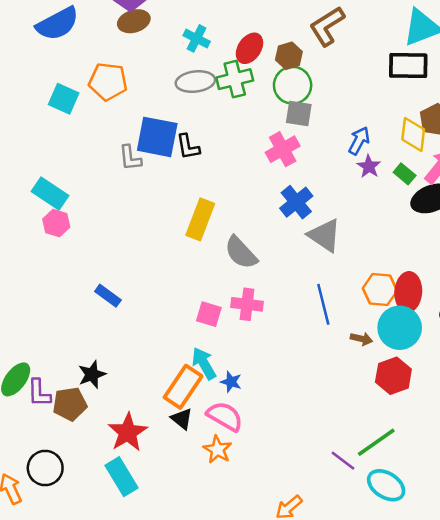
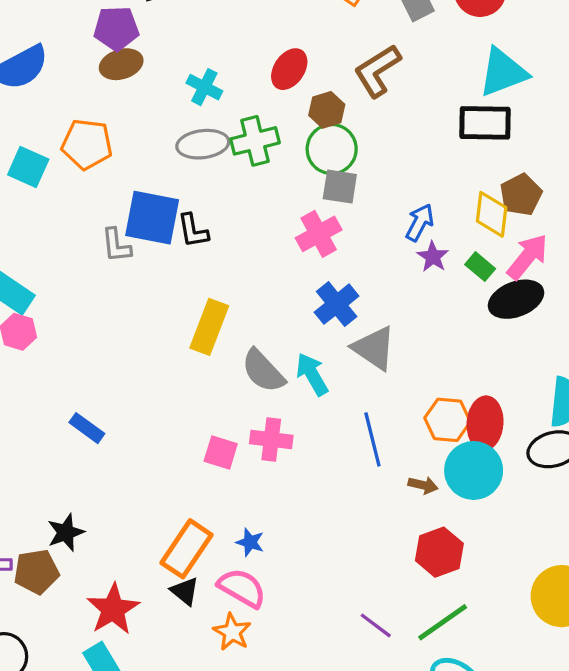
red ellipse: (249, 48) -> (289, 69), moved
cyan arrow: (204, 363) -> (312, 374), moved
red hexagon: (393, 376) -> (439, 552), moved
purple line: (343, 461) -> (376, 625), moved

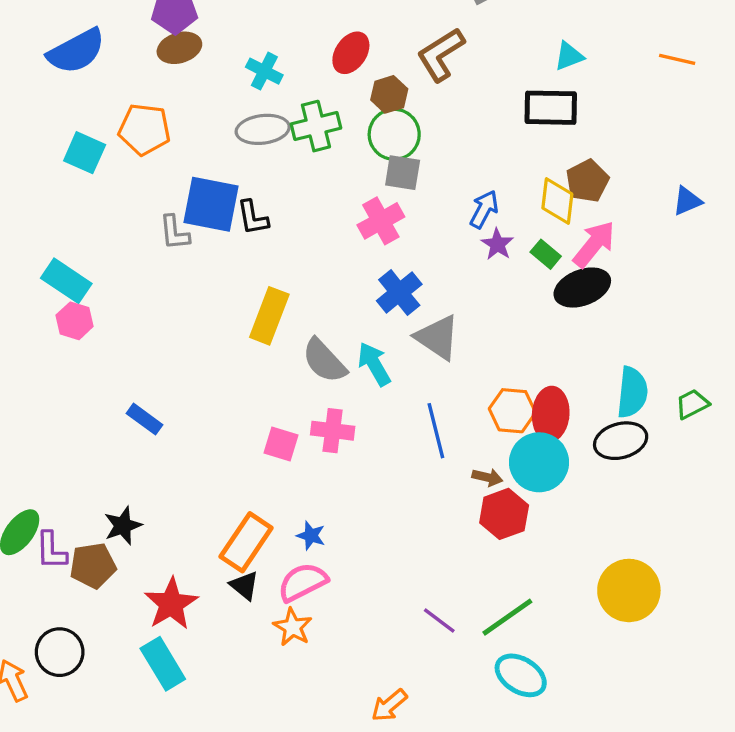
cyan triangle: (503, 72) -> (569, 56), size x0.6
red hexagon: (439, 552) -> (504, 514), moved
pink semicircle: (242, 588) -> (303, 582), turned -57

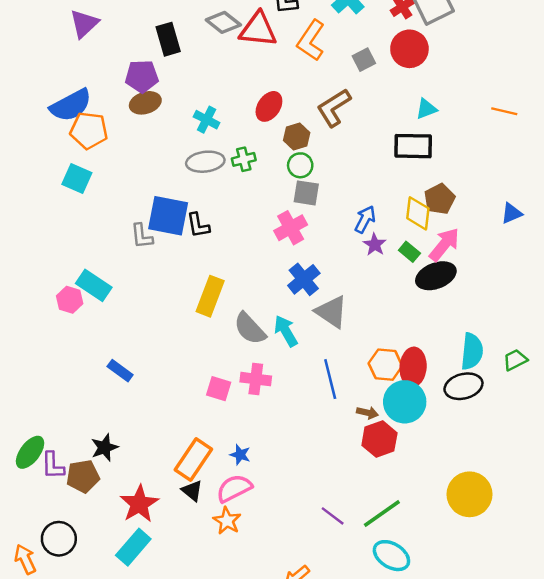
green cross: (316, 126) -> (244, 159), size x0.7
orange pentagon: (144, 129) -> (89, 130), moved
green circle: (394, 134) -> (300, 165), size x0.7
cyan rectangle: (66, 281) -> (94, 285), moved
cyan rectangle: (163, 664) -> (133, 547), turned 72

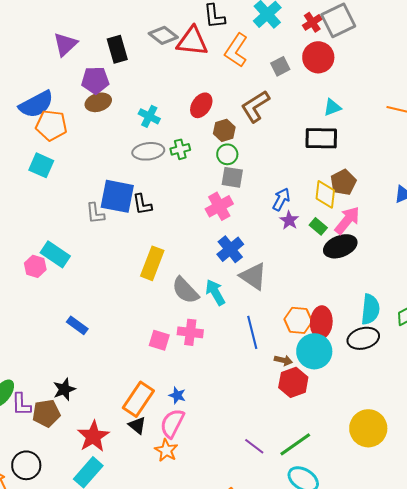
purple triangle: (84, 24) -> (65, 44), moved
pink semicircle: (234, 488) -> (172, 423), turned -36

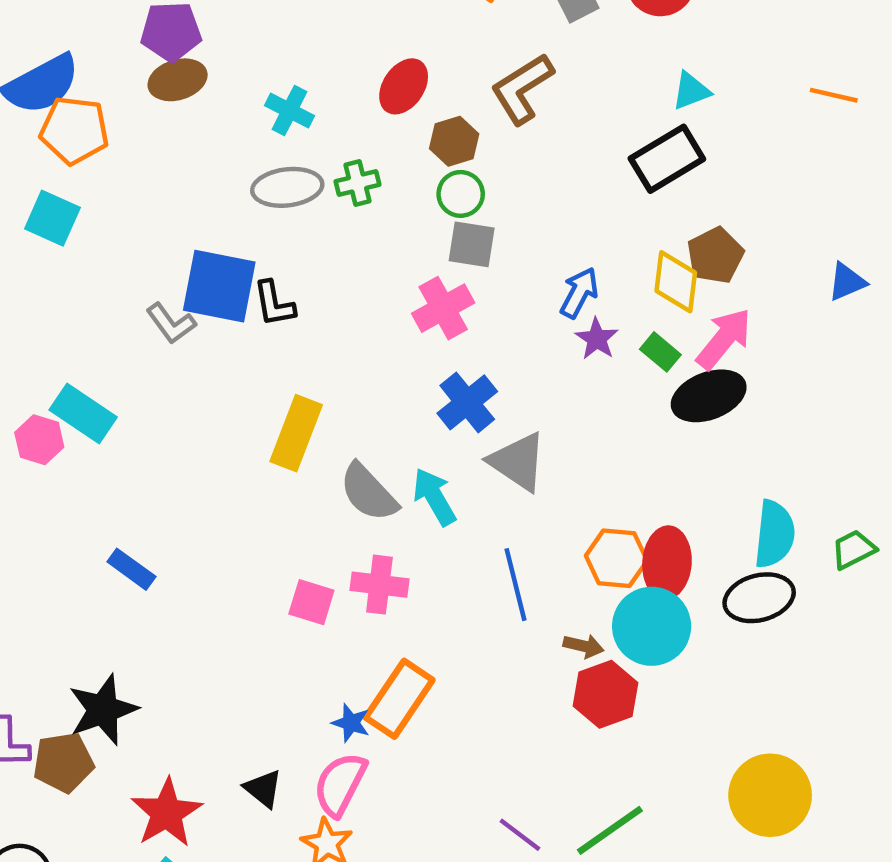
black rectangle: (321, 138) -> (667, 159), turned -32
gray L-shape: (95, 213) -> (171, 323), turned -30
black star: (64, 389) -> (103, 710), size x1.4
orange rectangle: (138, 399) -> (399, 699), moved

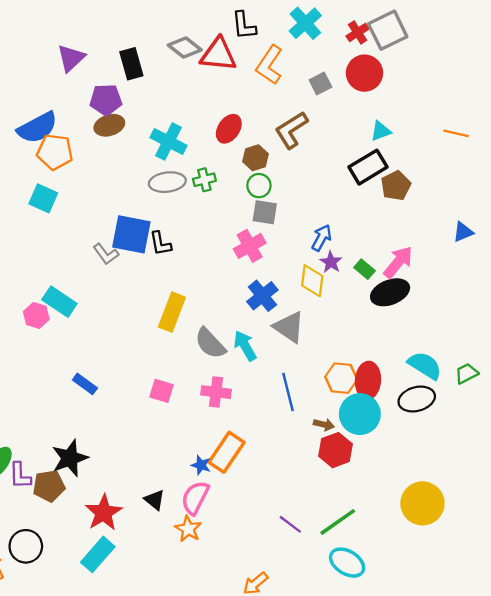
cyan cross: (289, 111) -> (168, 142), size x1.4
brown pentagon: (715, 255) -> (396, 186), moved
yellow diamond: (676, 282) -> (312, 281), moved
cyan semicircle: (774, 534) -> (425, 365), turned -64
pink square: (311, 602) -> (162, 391), moved

